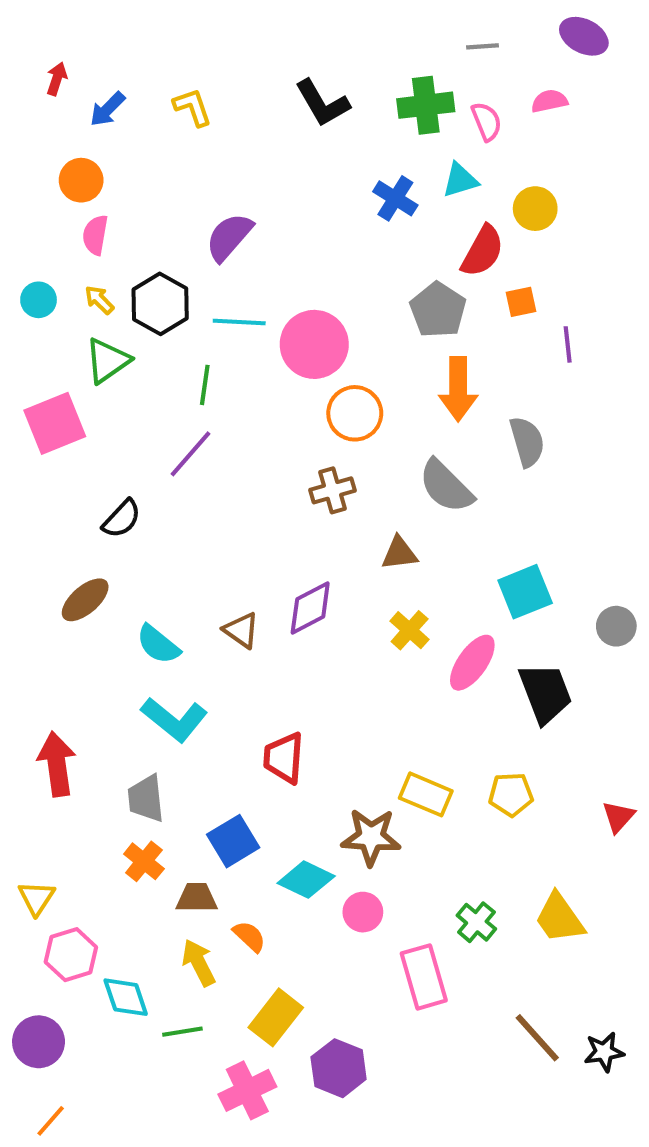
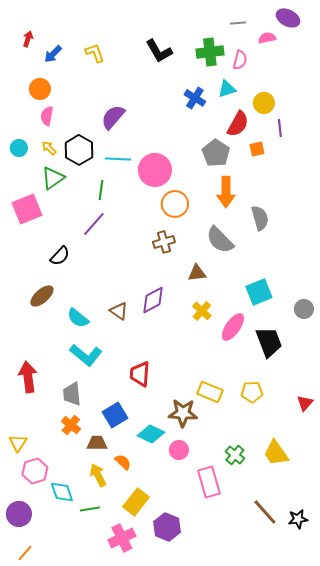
pink semicircle: (549, 101) -> (267, 38), moved
pink semicircle: (487, 121) -> (240, 60), turned 36
purple line: (568, 344) -> (280, 128), moved

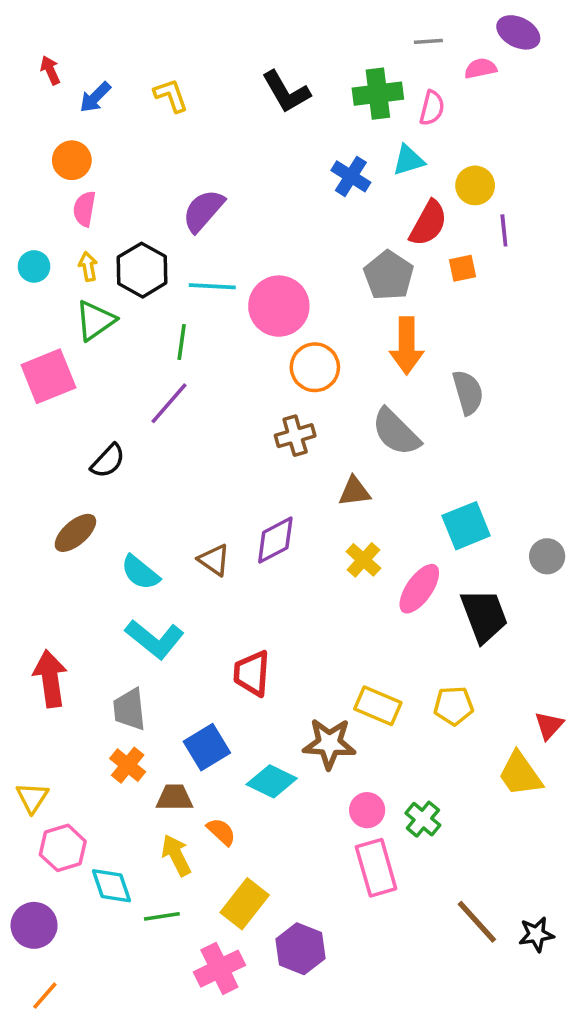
red arrow: (28, 39) -> (50, 70), turned -42
yellow arrow: (49, 148) -> (88, 266), turned 35
pink circle: (179, 450) -> (367, 810), moved
yellow trapezoid: (276, 453) -> (520, 774), moved

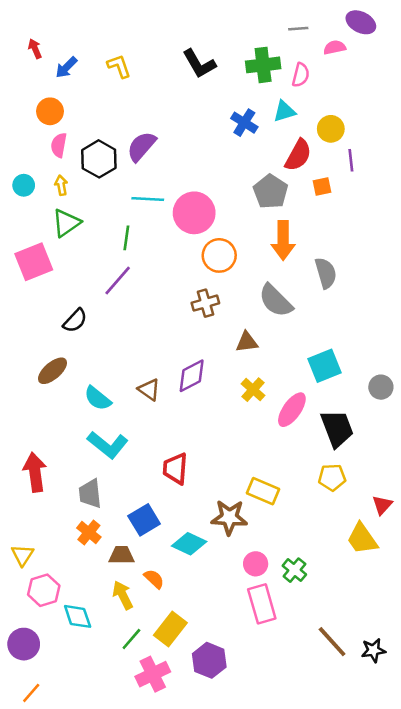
black hexagon: (142, 270) -> (99, 159), moved
yellow pentagon: (454, 706) -> (332, 477), moved
green line: (162, 916) -> (131, 639), moved, turned -40

